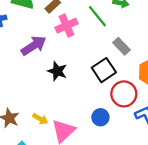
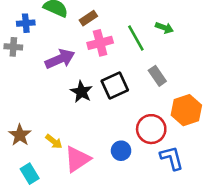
black square: (104, 70) -> (115, 86), moved

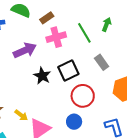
green arrow: (164, 28) -> (107, 24), turned -88
red circle: (151, 129) -> (83, 96), moved

